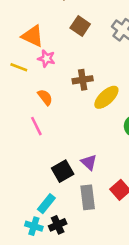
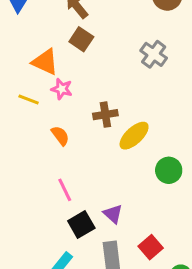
brown square: (80, 26) -> (81, 39), moved
pink line: (36, 126) -> (65, 190), moved

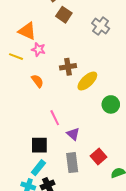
brown square: (81, 39) -> (64, 15), moved
pink line: (65, 190) -> (55, 118), moved
black square: (81, 224) -> (39, 145), moved, turned 30

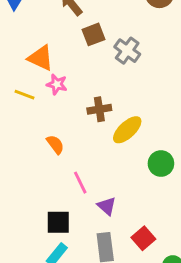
brown square: (64, 15) -> (93, 34), turned 35
gray cross: (101, 26) -> (127, 51), moved
orange semicircle: (37, 81) -> (55, 144), moved

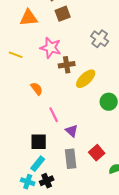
gray cross: (127, 51) -> (100, 39), moved
orange triangle: (41, 58) -> (29, 18), moved, turned -30
pink star: (57, 84) -> (51, 48), moved, size x1.5

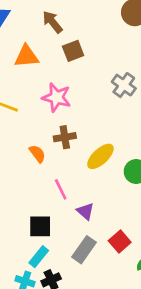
brown cross: (67, 65) -> (65, 137), moved
yellow ellipse: (86, 79) -> (100, 156), moved
gray rectangle: (71, 159) -> (84, 250), turned 42

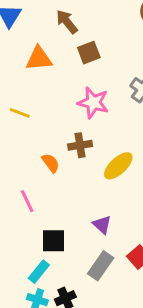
pink star: (57, 97) -> (93, 103), moved
pink line: (61, 189) -> (27, 201), moved
cyan rectangle: (39, 257) -> (39, 272), moved

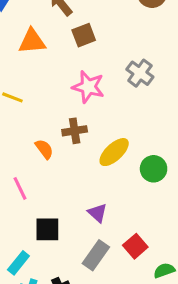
cyan rectangle: (39, 272) -> (18, 263), moved

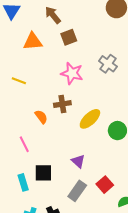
cyan rectangle: (18, 263) -> (23, 182), moved, turned -56

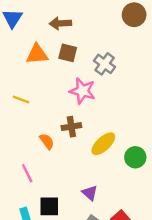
brown arrow: (53, 15) -> (60, 23), turned -54
brown square: (69, 37) -> (68, 53), moved, turned 35
gray cross: (108, 64) -> (105, 64), moved

